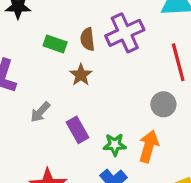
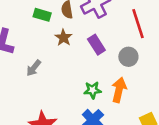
purple rectangle: (77, 130) -> (96, 45), moved

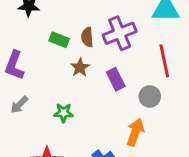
gray arrow: (34, 68) -> (19, 105), moved
green star: (93, 90) -> (64, 113), moved

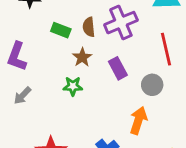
green star: (64, 113) -> (73, 86), moved

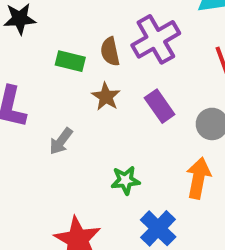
green star: (73, 86) -> (125, 180), moved
gray arrow: (22, 96) -> (61, 141), moved

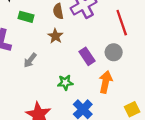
green rectangle: (70, 61) -> (26, 17), moved
purple rectangle: (160, 106) -> (87, 56), moved

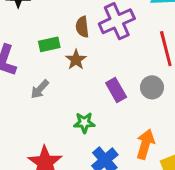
green rectangle: (26, 17) -> (49, 44), moved, turned -32
orange arrow: (106, 82) -> (145, 144), moved

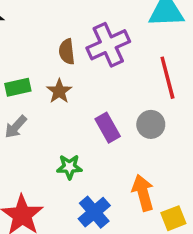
green rectangle: (49, 44) -> (18, 87), moved
orange arrow: (145, 144) -> (143, 193), turned -32

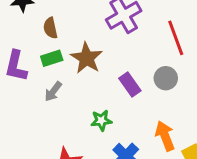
brown semicircle: (67, 52) -> (50, 28), moved
brown star: (59, 91) -> (87, 58), size x1.5

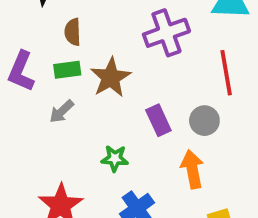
orange arrow: (165, 136) -> (192, 169), moved

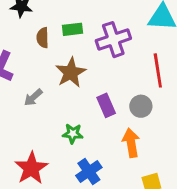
green rectangle: (67, 70) -> (72, 29), moved

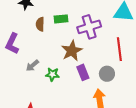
brown star: (71, 73) -> (72, 51), moved
green star: (73, 134) -> (52, 74), moved

